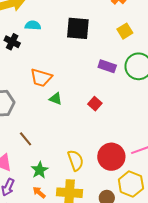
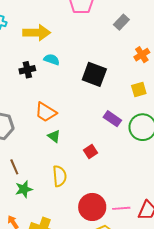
black cross: (12, 42) -> (27, 70), turned 35
yellow semicircle: (76, 160) -> (60, 176), moved
green star: (40, 170) -> (24, 189), moved

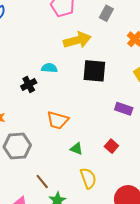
yellow arrow: (37, 33) -> (77, 40), moved
green triangle: (54, 136) -> (76, 149), moved

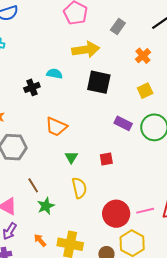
red square: (111, 146) -> (106, 159), turned 32
green triangle: (76, 149) -> (71, 157), turned 32

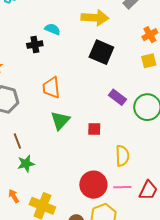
cyan semicircle: (54, 74) -> (53, 29), moved
yellow square: (145, 91) -> (149, 61), moved
orange trapezoid: (56, 127) -> (51, 88), turned 50
green triangle: (71, 157) -> (60, 120), size x1.5
yellow semicircle: (79, 188) -> (122, 156), moved

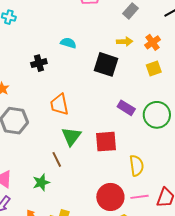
yellow arrow: (95, 18) -> (125, 42), moved, size x0.6
cyan semicircle: (53, 29) -> (68, 43), moved
red square: (94, 129) -> (106, 142), size x1.6
brown line: (17, 141) -> (57, 159), moved

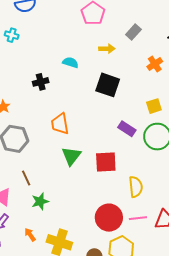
yellow arrow: (125, 42) -> (107, 49), moved
yellow square: (154, 69) -> (154, 106), moved
brown line: (57, 159) -> (26, 178), moved

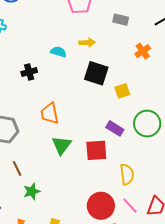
gray rectangle: (133, 32) -> (121, 20), turned 63
yellow arrow: (107, 49) -> (87, 43), moved
yellow square: (154, 106) -> (122, 91), moved
purple rectangle: (127, 129) -> (115, 128), moved
pink line: (138, 218) -> (130, 206), turned 54

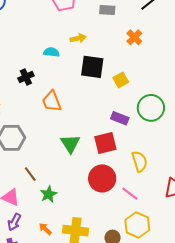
orange trapezoid: (50, 113) -> (52, 101), moved
red circle: (101, 206) -> (102, 178), moved
pink line: (130, 206) -> (130, 194), moved

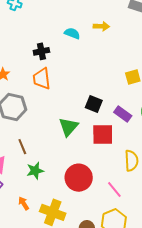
black square: (92, 67) -> (94, 104), moved, size x0.7
orange trapezoid: (52, 101) -> (42, 79), moved
red circle: (102, 178) -> (79, 178), moved

